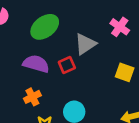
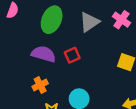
green ellipse: (45, 27) -> (52, 20), turned -30
gray triangle: (85, 44) -> (89, 22), moved

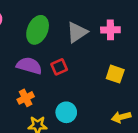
pink cross: (121, 20) -> (110, 30), turned -36

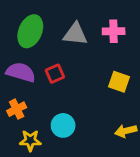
gray triangle: (77, 32) -> (75, 34), turned 40

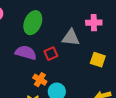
gray triangle: (75, 34) -> (71, 38), moved
orange cross: (17, 109) -> (40, 80), moved, turned -32

